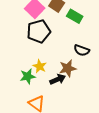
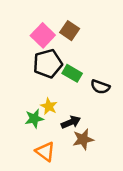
green rectangle: (75, 16) -> (72, 73), moved
brown star: (68, 68) -> (83, 139), moved

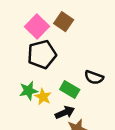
green rectangle: (72, 73) -> (70, 89), moved
green star: (34, 119) -> (29, 91), moved

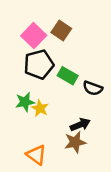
green rectangle: (70, 89) -> (68, 76), moved
black arrow: (65, 113) -> (80, 125), moved

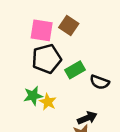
pink square: (34, 36) -> (42, 30), turned -35
green rectangle: (68, 76) -> (75, 70), turned -60

